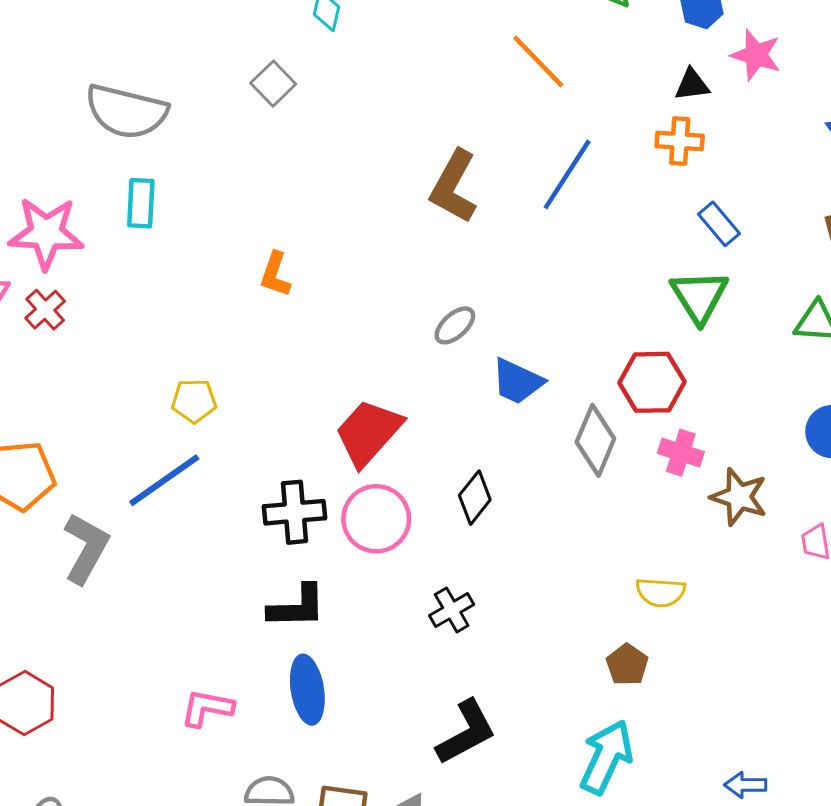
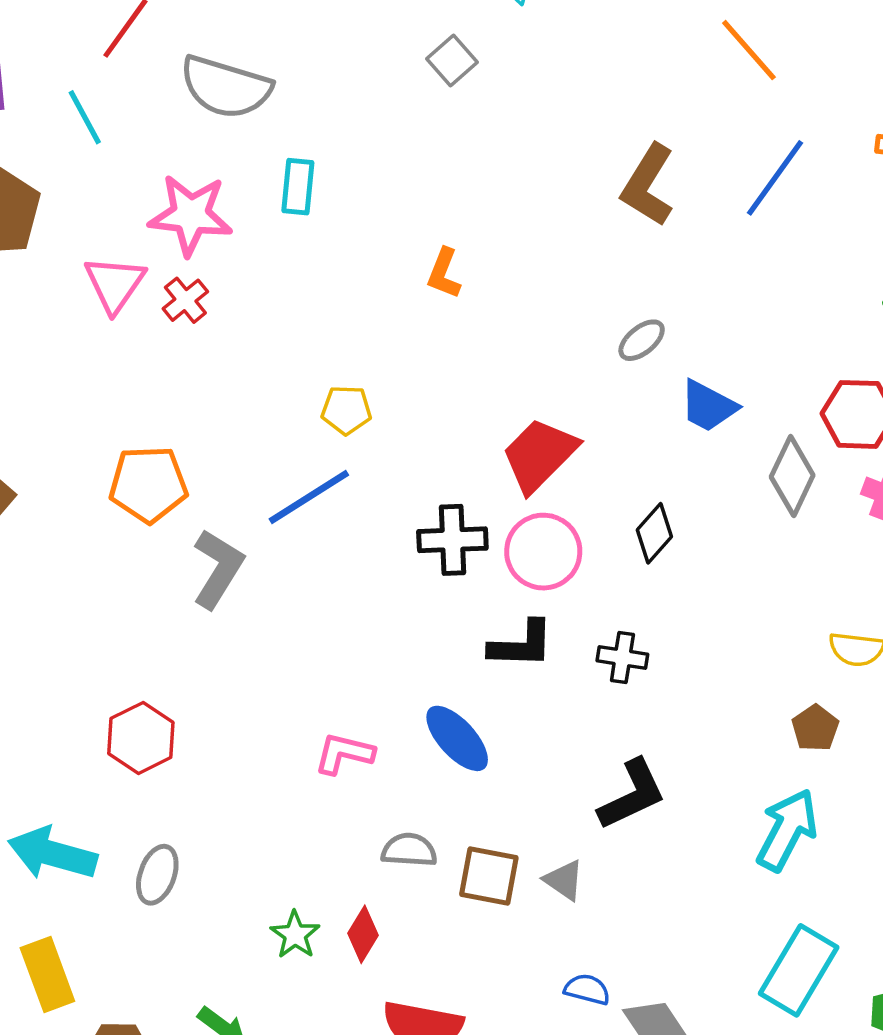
gray semicircle: (126, 112) -> (226, 87), moved
black L-shape: (297, 607) -> (521, 645), moved
black cross: (452, 610) -> (622, 658), turned 36
blue ellipse: (307, 690) -> (457, 738), turned -36

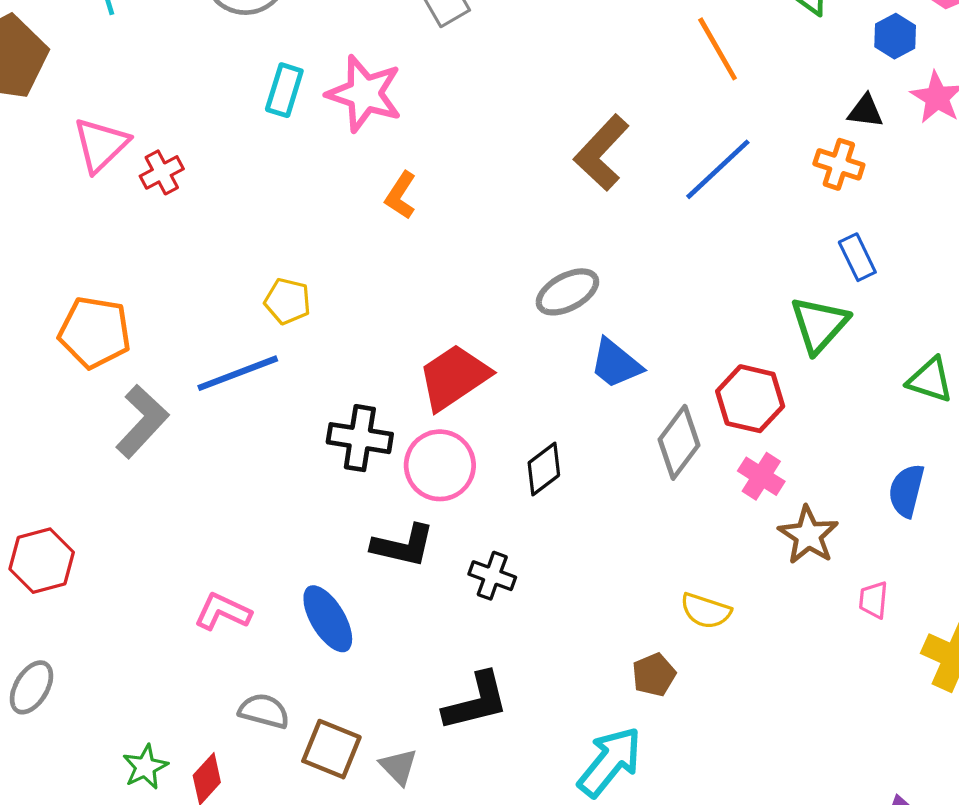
pink star: (191, 215) -> (365, 94), moved
gray ellipse: (642, 340) -> (567, 292), size x1.4

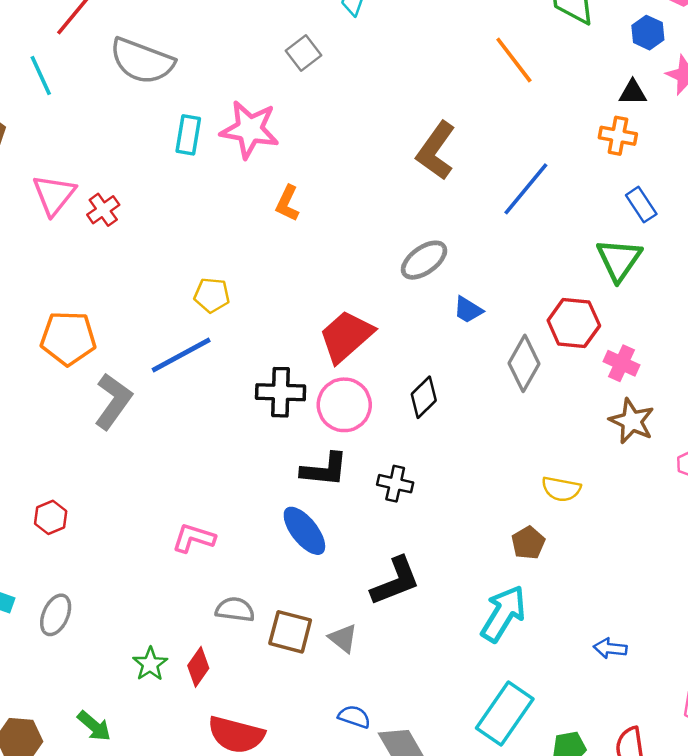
blue line: (718, 169) -> (526, 189), moved
blue trapezoid: (616, 364) -> (468, 310), size x0.7
pink cross: (761, 476) -> (622, 363), moved
red hexagon: (42, 561) -> (51, 517), size x0.7
blue ellipse: (328, 619) -> (304, 531), moved

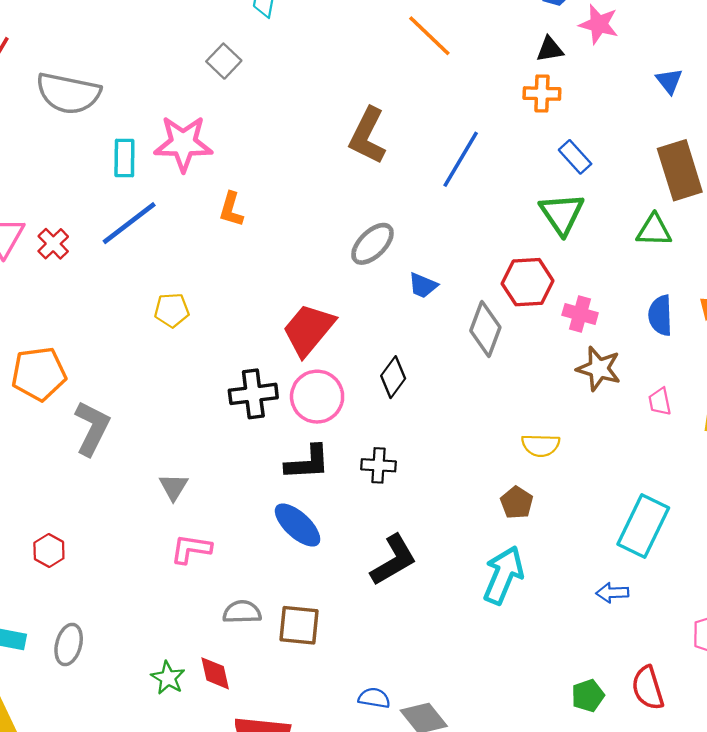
blue line: (181, 355) -> (129, 223), moved
gray triangle: (343, 638) -> (174, 487), moved, turned 32
red diamond: (198, 667) -> (215, 673), turned -39
cyan rectangle: (505, 713) -> (643, 526), moved

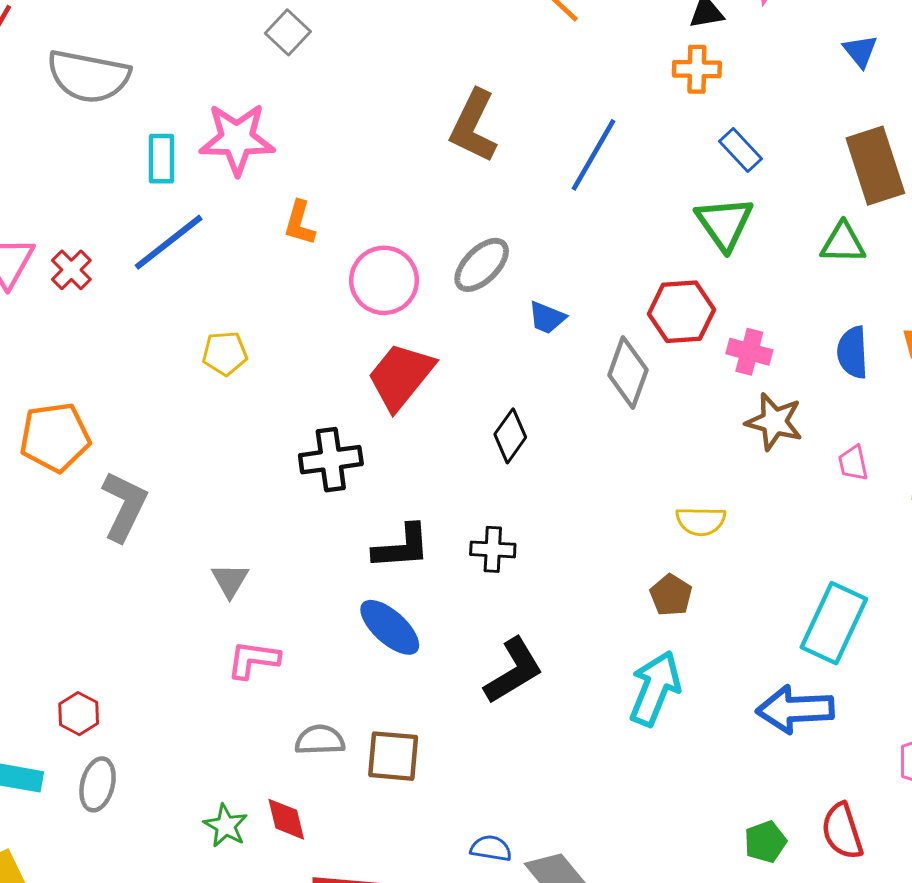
pink circle: (317, 397) -> (384, 280), moved
red hexagon: (49, 551) -> (79, 714), moved
blue arrow: (612, 593) -> (795, 709), size x1.8

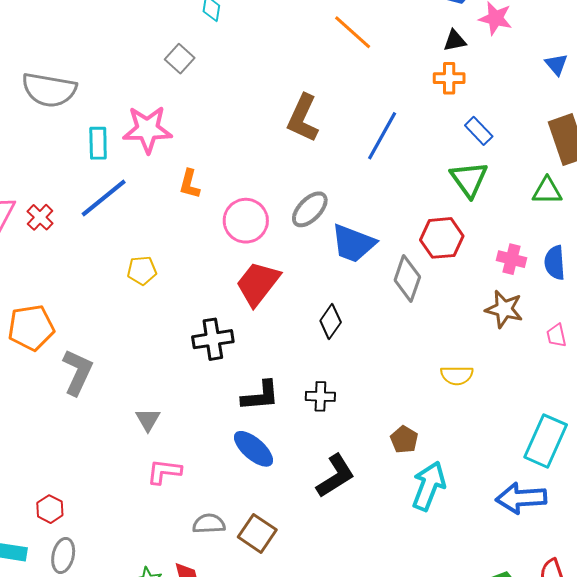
blue trapezoid: (547, 318) -> (353, 243), size x1.8
pink cross: (749, 352) -> (511, 259), moved
brown pentagon: (671, 595) -> (404, 439), moved
brown square: (393, 756) -> (257, 533), turned 30

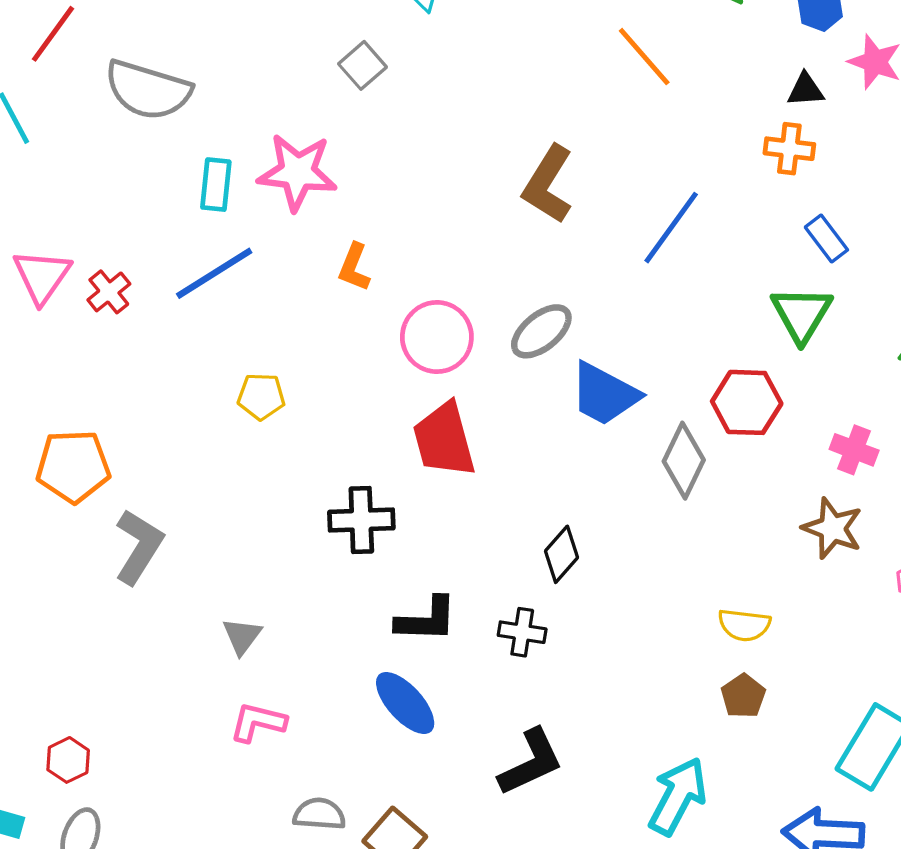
red trapezoid: (258, 284) -> (444, 440), turned -60
black diamond: (331, 321) -> (561, 554), moved
brown pentagon: (404, 439) -> (743, 696), moved

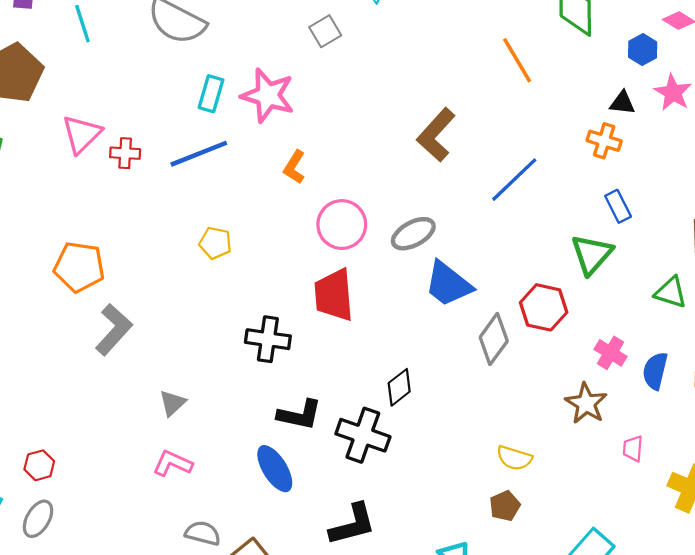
red cross: (109, 292) -> (125, 153), turned 32
black cross: (522, 632) -> (363, 435), size x1.6

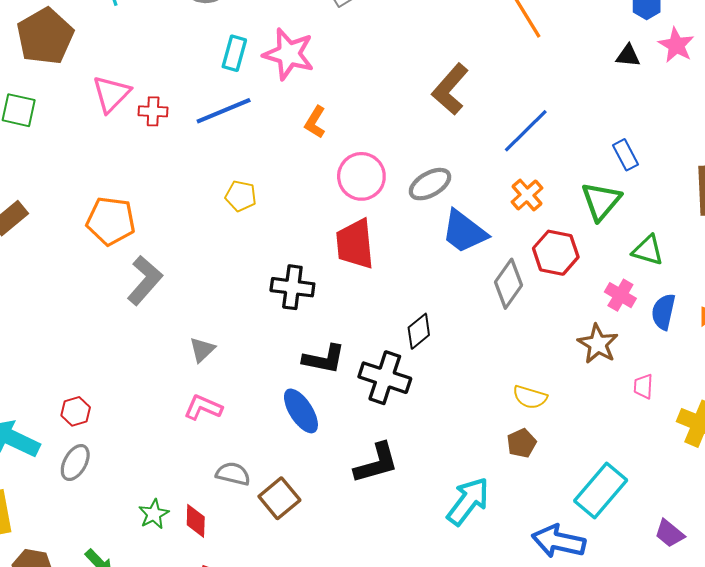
orange cross: (604, 141) -> (527, 195), moved, turned 32
green triangle: (671, 292) -> (648, 250), moved

